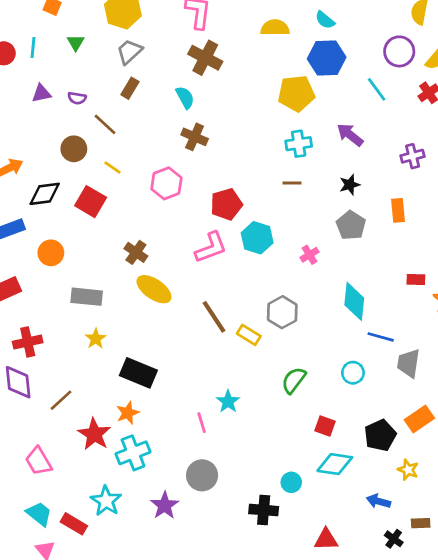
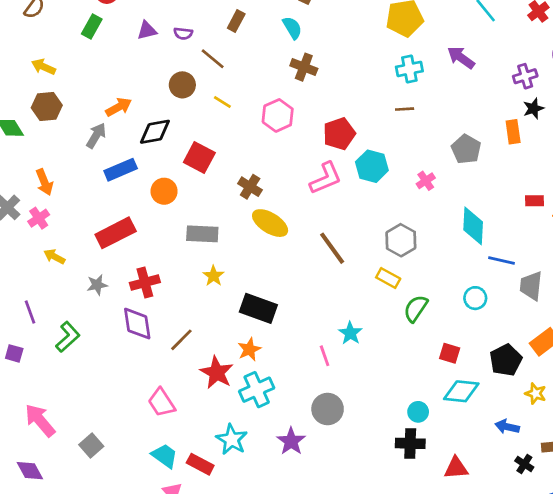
black star: (350, 185) -> (533, 108), moved
red square: (91, 202) -> (199, 157), moved
yellow rectangle: (249, 335) -> (388, 278), moved
black cross: (264, 510) -> (410, 443), moved

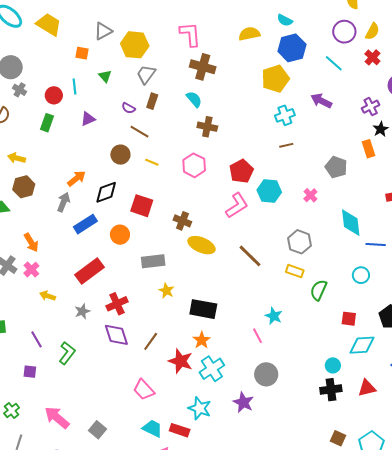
purple semicircle: (183, 33) -> (128, 108), moved, turned 32
red triangle: (456, 468) -> (367, 388), moved

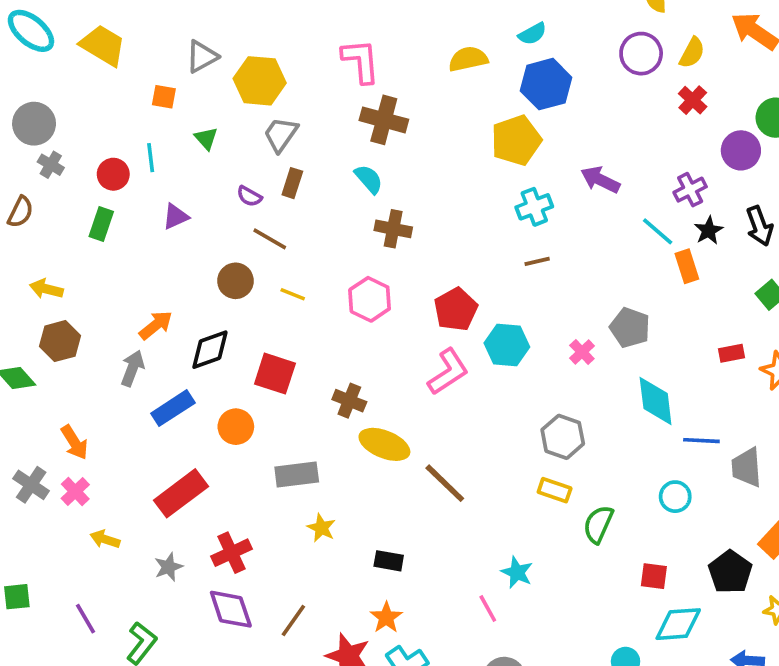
cyan semicircle: (285, 20) -> (532, 34), turned -56
cyan line: (334, 63) -> (658, 231), moved
gray pentagon: (336, 167) -> (630, 328), moved
brown line: (250, 256) -> (445, 483), moved
black rectangle: (203, 309) -> (389, 561), size x0.6

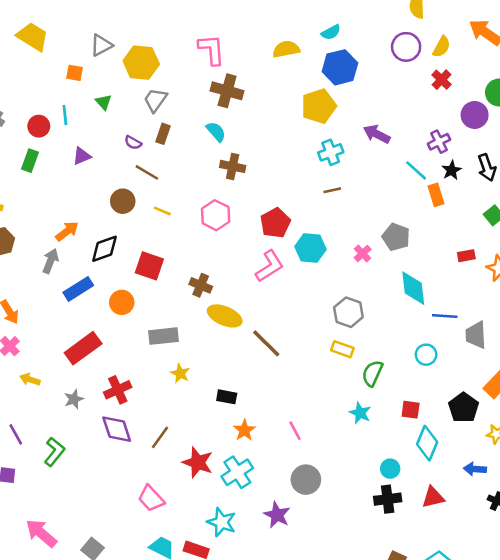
cyan star: (517, 572) -> (360, 413), moved
orange star: (386, 617) -> (244, 430), moved
cyan diamond: (678, 624) -> (427, 443), turned -64

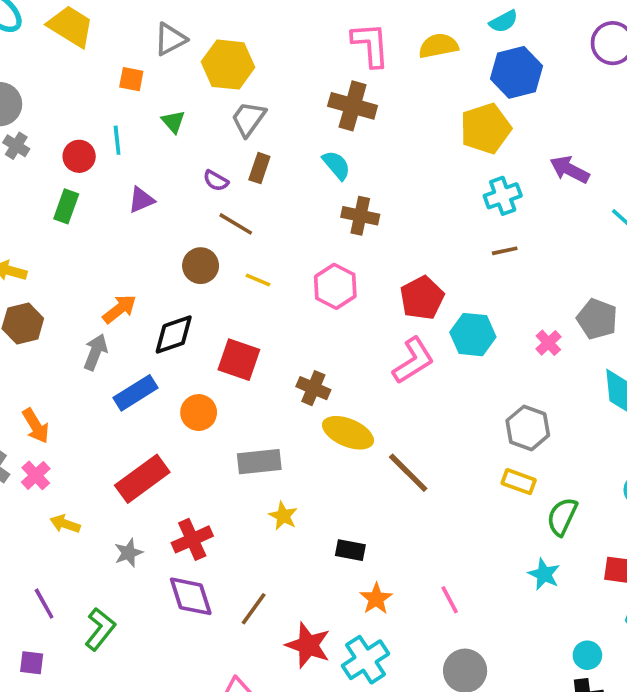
pink L-shape: (211, 50) -> (370, 45), moved

